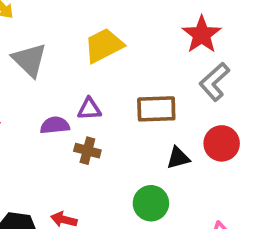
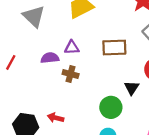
black triangle: (178, 158) -> (132, 88), moved, turned -42

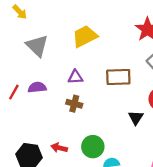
purple semicircle: (50, 58) -> (37, 87), moved
green circle: (111, 107) -> (93, 147), moved

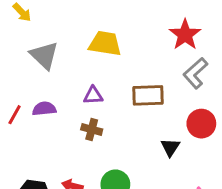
yellow trapezoid: (85, 36) -> (105, 44), turned 36

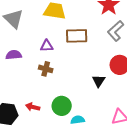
brown rectangle: (148, 95) -> (77, 36), moved

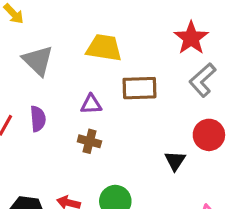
purple semicircle: (14, 55) -> (38, 119), turned 91

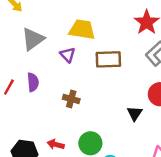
gray triangle: (38, 61) -> (33, 39), turned 40
purple triangle: (91, 104) -> (68, 55), moved, turned 49

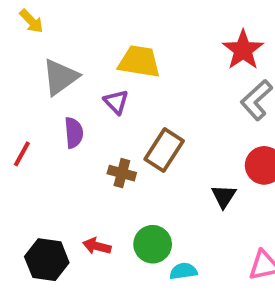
brown rectangle: (108, 59) -> (164, 150), moved, turned -55
purple semicircle: (33, 82) -> (74, 133), moved

